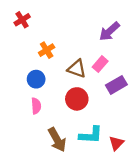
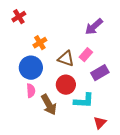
blue circle: (36, 79) -> (31, 68), size x1.5
cyan L-shape: (91, 135) -> (84, 101), moved
brown arrow: (57, 140) -> (49, 105), moved

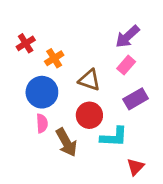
red cross: (19, 17) -> (26, 43), moved
pink rectangle: (86, 55) -> (126, 65), moved

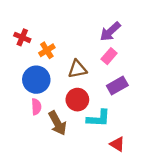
red cross: (26, 43) -> (22, 37), turned -35
brown triangle: (89, 80) -> (77, 69), turned -30
red triangle: (136, 167) -> (117, 144), turned -42

